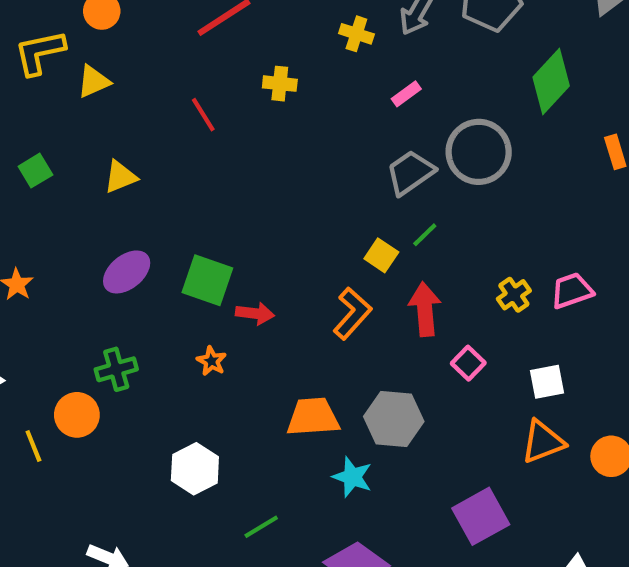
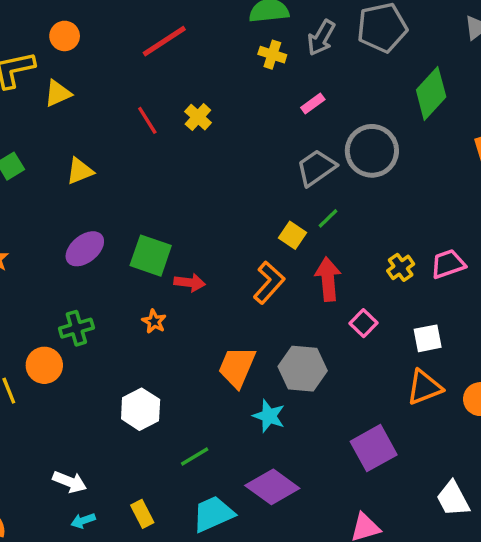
yellow cross: (280, 84) -> (198, 117), moved, turned 36
orange trapezoid: (313, 417) -> (237, 367), turned -63

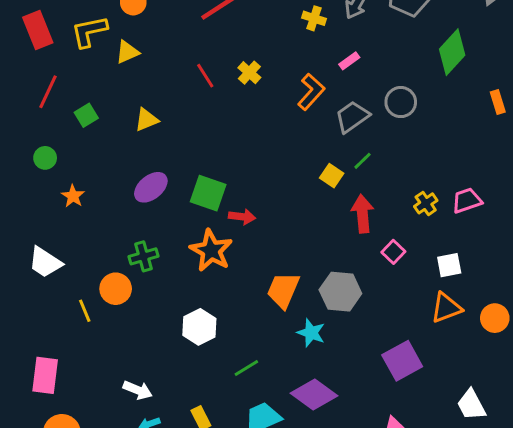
gray circle: (372, 151) -> (401, 102), size x0.7
orange L-shape: (269, 283) -> (311, 92), moved
orange star: (154, 321) -> (211, 250), size x2.0

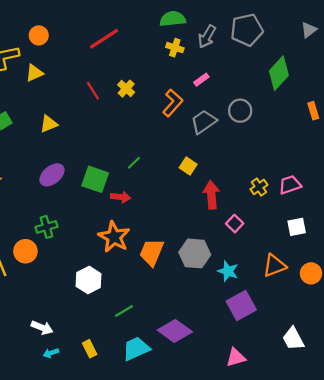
green line: (363, 161) -> (134, 163), moved
orange star: (211, 250) -> (114, 237), moved
white square: (449, 265) -> (297, 227), moved
cyan star: (311, 333) -> (228, 271), moved

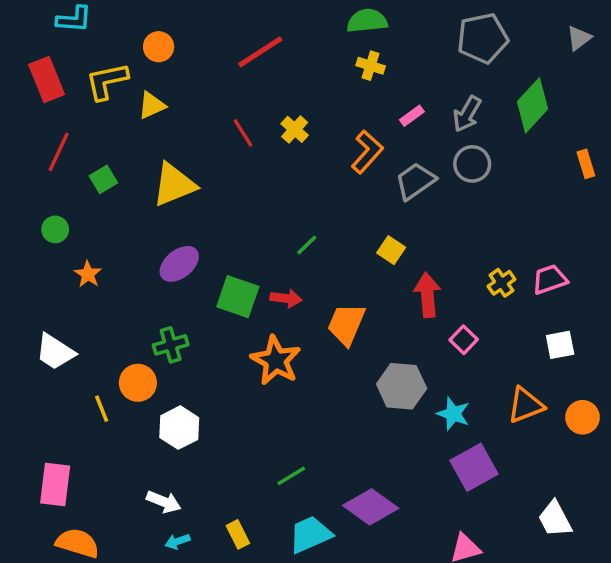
gray arrow: (207, 37) -> (467, 114), moved
yellow triangle: (49, 124) -> (174, 185), size x1.6
green square: (95, 179) -> (238, 297), moved
orange trapezoid: (152, 252) -> (346, 324), moved
white hexagon: (89, 280) -> (179, 428), moved

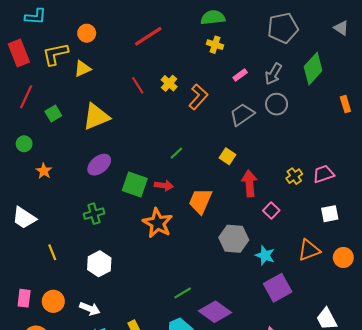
gray triangle: (579, 38) -> (341, 28), turned -49
orange L-shape: (367, 152) -> (198, 97), moved
orange circle: (138, 383) -> (53, 301), moved
green line: (291, 476) -> (183, 293), moved
pink rectangle: (55, 484) -> (24, 298), size x0.7

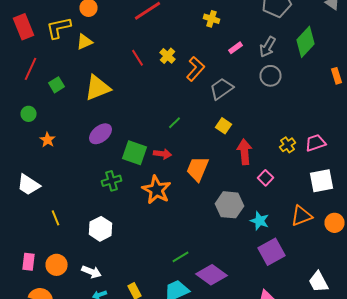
gray trapezoid: (242, 115) -> (222, 89), moved
green cross: (94, 214) -> (112, 181), moved
white square: (330, 214) -> (322, 181), size x1.4

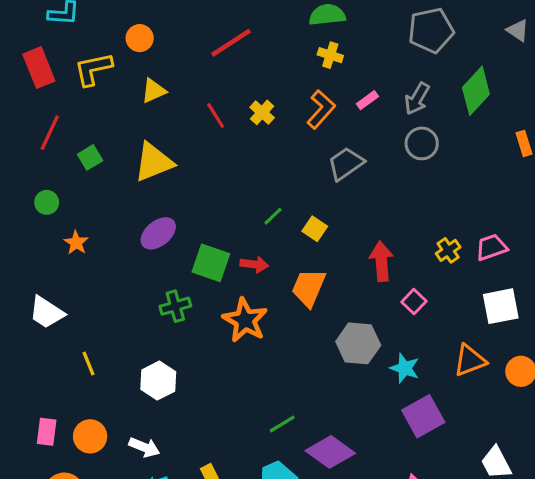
yellow triangle: (84, 42) -> (154, 91), moved
orange L-shape: (196, 69) -> (321, 109), moved
yellow square: (224, 126) -> (315, 229), moved

